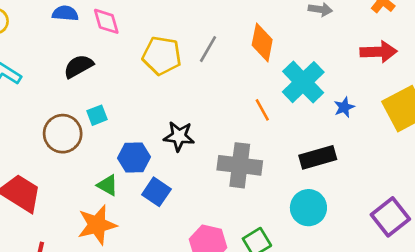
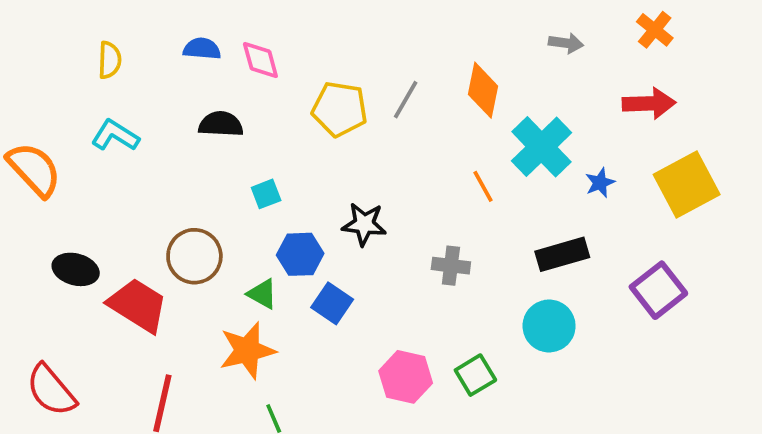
black semicircle: (78, 66) -> (221, 124), turned 32
cyan square: (97, 115) -> (266, 194), moved
brown circle: (63, 134) -> (194, 256), moved
gray cross: (240, 165) -> (451, 266), size x0.6
purple square: (390, 217) -> (658, 290), moved

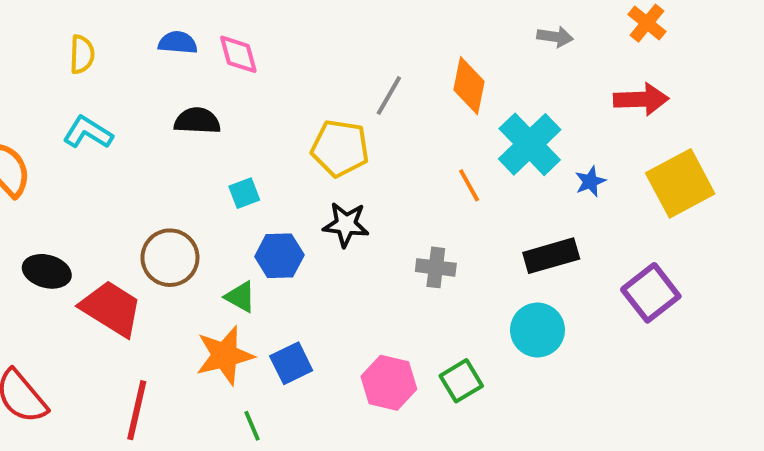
yellow pentagon: (340, 109) -> (340, 148), moved
blue square: (332, 303) -> (291, 363), moved, turned 30

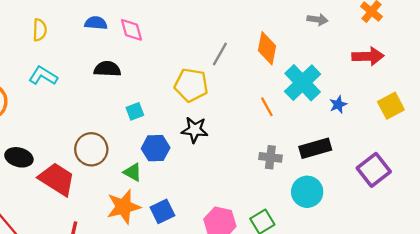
yellow square: (680, 183) -> (391, 106), size x0.7
gray cross: (436, 267) -> (270, 157), moved

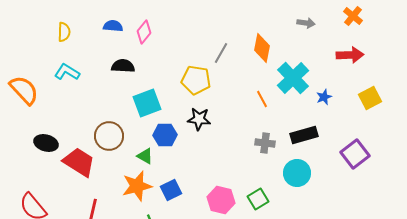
pink diamond: (131, 30) -> (144, 32), turned 55
cyan square: (135, 111) -> (147, 103), size x1.8

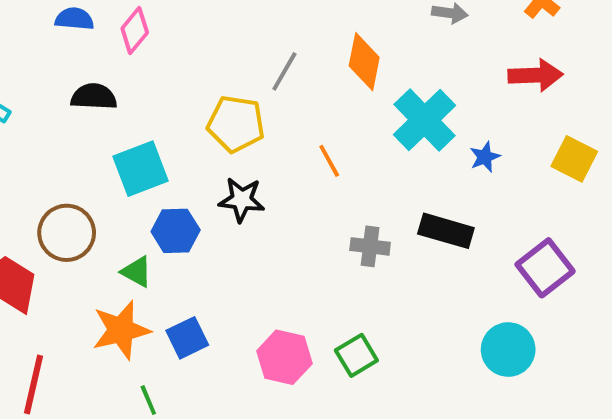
yellow square: (370, 98) -> (574, 159), turned -35
orange line: (262, 99) -> (329, 161), moved
black rectangle: (304, 135) -> (446, 231), turned 32
cyan circle: (297, 173) -> (508, 350), moved

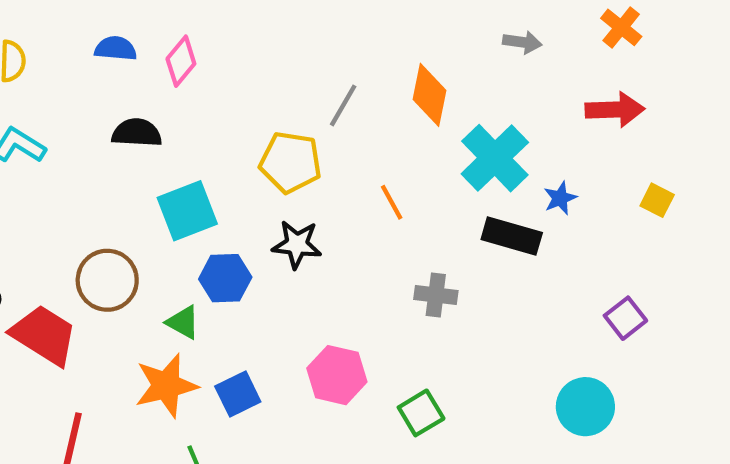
yellow square: (574, 159) -> (657, 200), size x0.7
black rectangle: (446, 231) -> (512, 236), moved
purple square: (545, 268) -> (625, 318), size x0.7
pink hexagon: (284, 357) -> (337, 375), moved

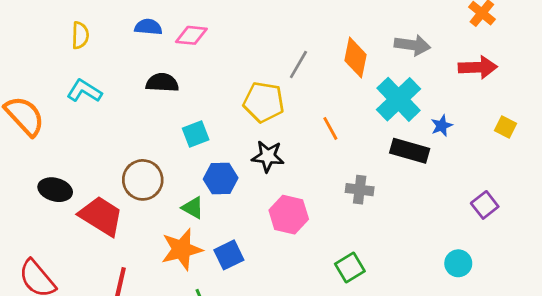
gray arrow: (522, 42) -> (412, 45), moved, size x1.4
pink diamond: (181, 61) -> (191, 35), turned 56
cyan square: (187, 211) -> (196, 134), size x0.7
pink hexagon: (337, 375) -> (289, 215), moved
cyan circle: (585, 407) -> (458, 263), size x0.7

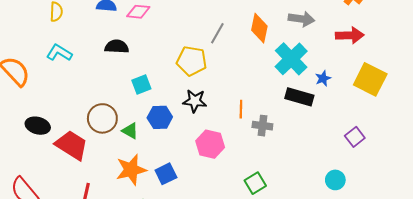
yellow square: (506, 127) -> (370, 79), size x2.0
orange line: (330, 128) -> (241, 109), moved, turned 30
green triangle: (193, 208) -> (130, 131), moved

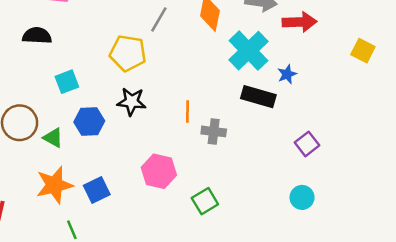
red arrow: (350, 35) -> (300, 22), moved
yellow square: (370, 79) -> (363, 51), moved, size x0.6
purple square: (355, 137) -> (307, 144), moved
pink hexagon: (210, 144) -> (159, 171), moved

